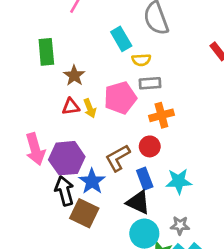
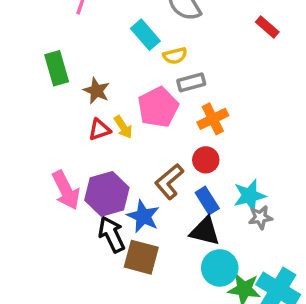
gray star: (180, 225) -> (260, 217), moved

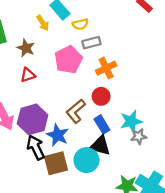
yellow arrow: (123, 127) -> (43, 23), moved
brown square: (141, 257) -> (56, 163), turned -30
cyan circle: (220, 268) -> (86, 160), moved

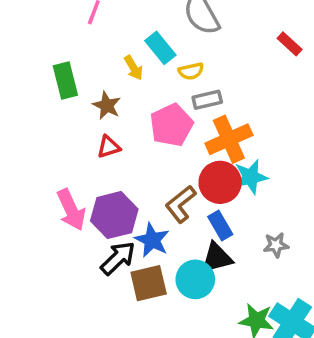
orange cross: (106, 68) -> (229, 139), size x1.4
red circle: (101, 96) -> (220, 182), size x1.5
cyan star: (131, 121) -> (251, 177), moved
black triangle: (100, 146) -> (217, 258), turned -30
black arrow: (36, 147) -> (118, 258), turned 70

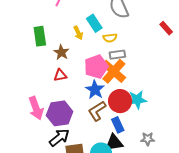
orange cross: (229, 139) -> (114, 71), moved, turned -30
blue star: (152, 240) -> (95, 90), moved

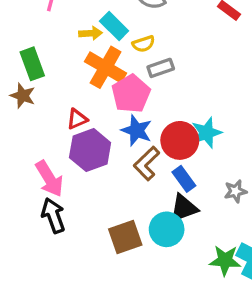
yellow arrow: (78, 33) -> (91, 33), moved, turned -56
brown star: (61, 52) -> (23, 96), moved
orange cross: (114, 71) -> (106, 67), moved
purple hexagon: (60, 113) -> (90, 150), moved
black arrow: (59, 138) -> (53, 216), moved, turned -60

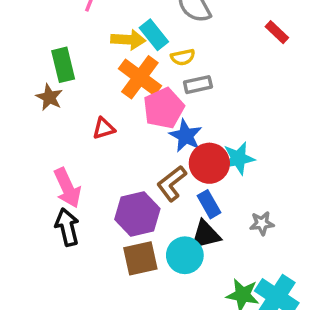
yellow arrow: (91, 33) -> (128, 40), size x1.4
blue star: (137, 130) -> (186, 136), moved
purple hexagon: (90, 150) -> (137, 214), moved

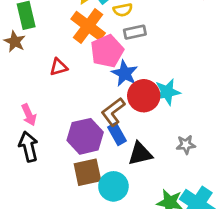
pink arrow: (67, 188) -> (29, 115), size x0.7
blue rectangle: (209, 204) -> (117, 134), moved
cyan circle: (185, 255) -> (113, 186), moved

